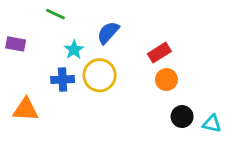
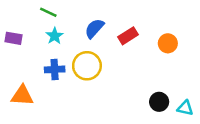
cyan star: (74, 50) -> (55, 36), moved
red rectangle: (159, 53) -> (128, 36), moved
orange circle: (166, 80) -> (168, 43), moved

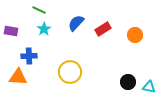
yellow circle: (87, 66) -> (70, 72), moved
blue cross: (55, 69) -> (29, 56), moved

